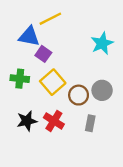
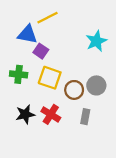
yellow square: (53, 82) -> (50, 78), turned -30

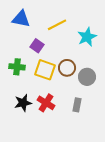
yellow line: (47, 18) -> (57, 25), moved
blue triangle: (27, 34) -> (21, 19), moved
brown circle: (74, 90) -> (67, 68), moved

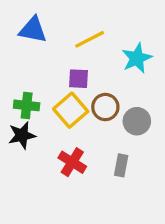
purple square: (37, 46) -> (79, 79), moved, turned -32
yellow square: (45, 70) -> (71, 110), turned 30
black star: (23, 103) -> (22, 135), moved

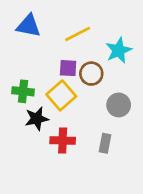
brown circle: (105, 107) -> (91, 74), moved
black star: (22, 135) -> (37, 119), moved
red cross: (72, 162) -> (63, 140), turned -30

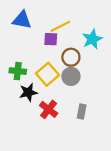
purple square: (68, 68) -> (51, 39), moved
gray circle: (119, 105) -> (71, 76), moved
red cross: (63, 140) -> (49, 109), turned 36

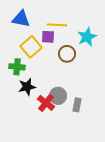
yellow line: (60, 26) -> (57, 25), turned 30
yellow square: (48, 74) -> (31, 47), moved
gray circle: (71, 76) -> (58, 96), moved

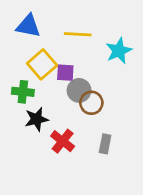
purple square: (48, 37) -> (65, 73), moved
brown circle: (67, 54) -> (91, 103), moved
gray circle: (58, 96) -> (79, 90), moved

